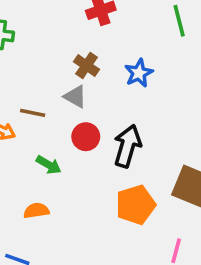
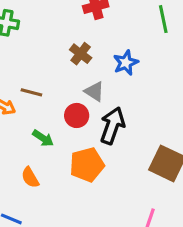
gray triangle: (75, 97) -> (94, 91), moved
orange pentagon: (136, 205) -> (87, 165), moved
orange semicircle: (36, 211) -> (30, 177), turned -115

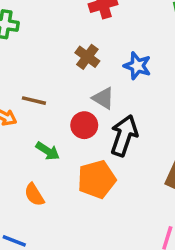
blue star: (126, 63) -> (137, 66), turned -30

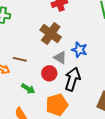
brown cross: (87, 57) -> (51, 34), size x1.5
blue star: (137, 66) -> (79, 50), moved

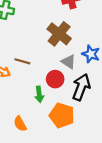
green arrow: (28, 89) -> (39, 94), moved, turned 48
orange pentagon: (57, 105) -> (62, 115), turned 30

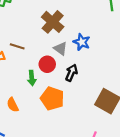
black arrow: (81, 87) -> (71, 73), size x0.7

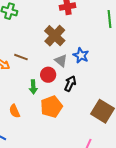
orange pentagon: (52, 98) -> (51, 107), turned 30

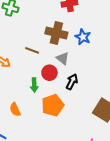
brown cross: (55, 36) -> (56, 33), turned -30
blue star: (81, 55) -> (83, 37), moved
brown line: (21, 57) -> (32, 50), moved

